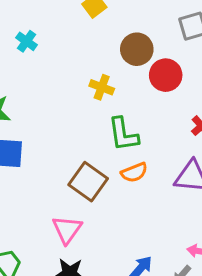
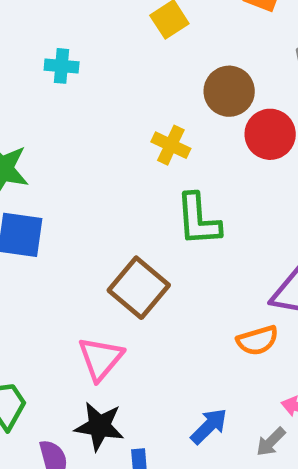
cyan cross: (27, 41) -> (62, 66), turned -35
orange semicircle: (134, 172) -> (257, 340), moved

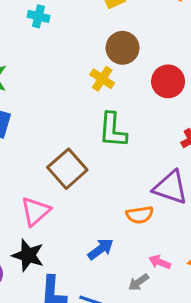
brown circle: (229, 91) -> (123, 48), moved
blue arrow: (209, 426) -> (101, 249), moved

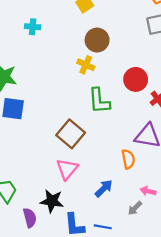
red circle: (168, 81) -> (136, 79), moved
pink triangle: (35, 211) -> (67, 169), moved
orange semicircle: (140, 215) -> (128, 159), turned -84

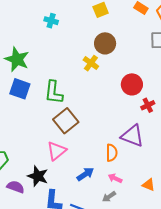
green L-shape: (99, 101) -> (54, 92), moved
pink arrow: (148, 191) -> (115, 178), moved
purple semicircle: (30, 218) -> (16, 187), turned -66

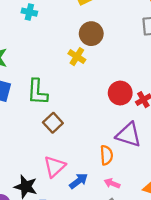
red circle: (132, 84) -> (120, 93), moved
brown square: (66, 121) -> (53, 123), size x0.7
pink triangle: (57, 151) -> (55, 167), moved

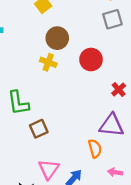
red circle: (120, 93) -> (91, 60), moved
brown square: (53, 123) -> (39, 129), turned 30
pink arrow: (112, 183) -> (115, 172), moved

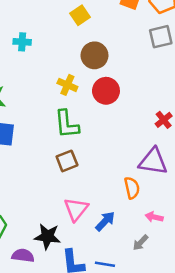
red circle: (91, 60) -> (106, 91), moved
yellow cross: (48, 62) -> (67, 85), moved
green L-shape: (18, 103) -> (67, 124), moved

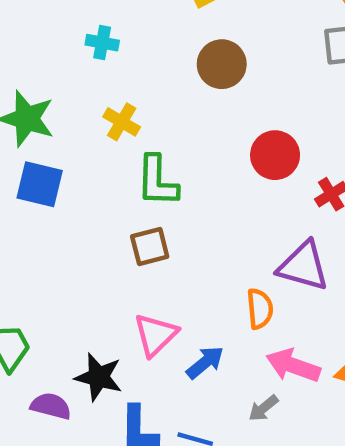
cyan cross: (22, 42) -> (102, 43), moved
yellow cross: (67, 85) -> (122, 122), moved
red circle: (106, 91) -> (275, 155), moved
pink arrow: (154, 217) -> (293, 366), size x1.6

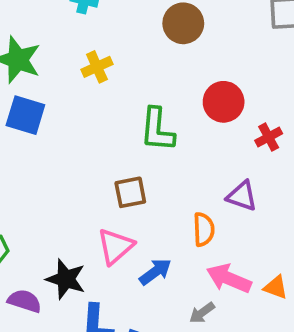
yellow cross: (122, 122) -> (97, 67), turned 32
green L-shape: (157, 181) -> (157, 130), moved
brown square: (150, 246) -> (130, 192), moved
purple triangle: (303, 266) -> (242, 196), size x0.7

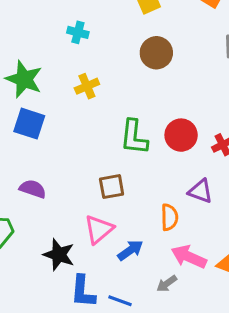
red circle: (224, 102) -> (181, 135), moved
purple semicircle: (25, 301) -> (33, 189), moved

